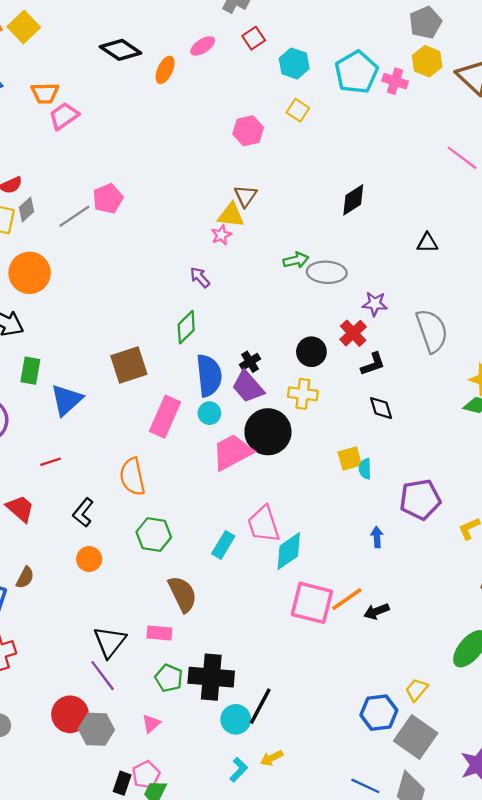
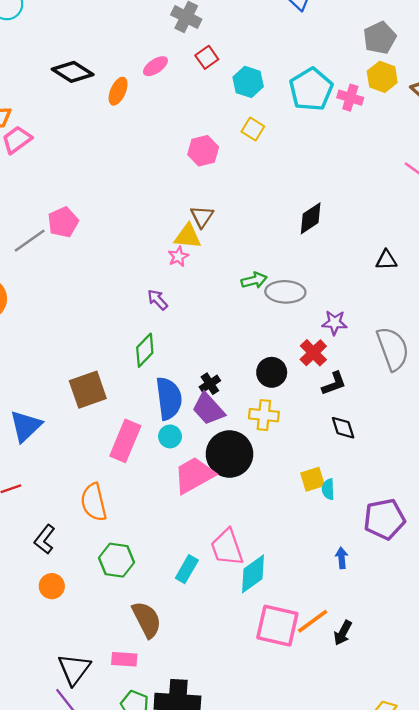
black arrow: (376, 611) -> (343, 633), turned -40

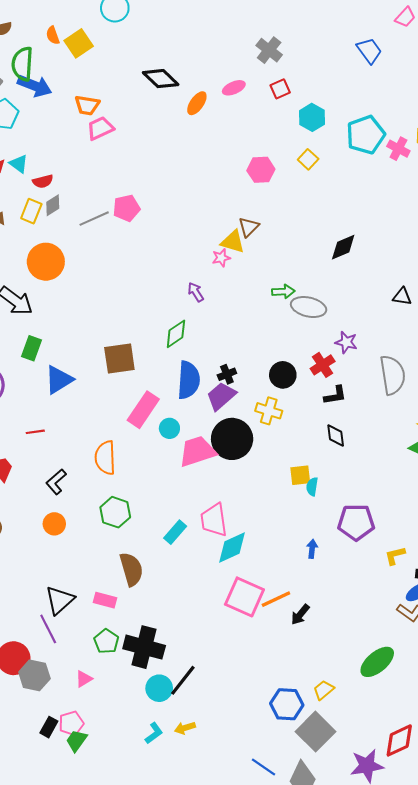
purple trapezoid: (208, 409) -> (221, 396), turned 80
cyan circle: (170, 436) -> (169, 428), moved

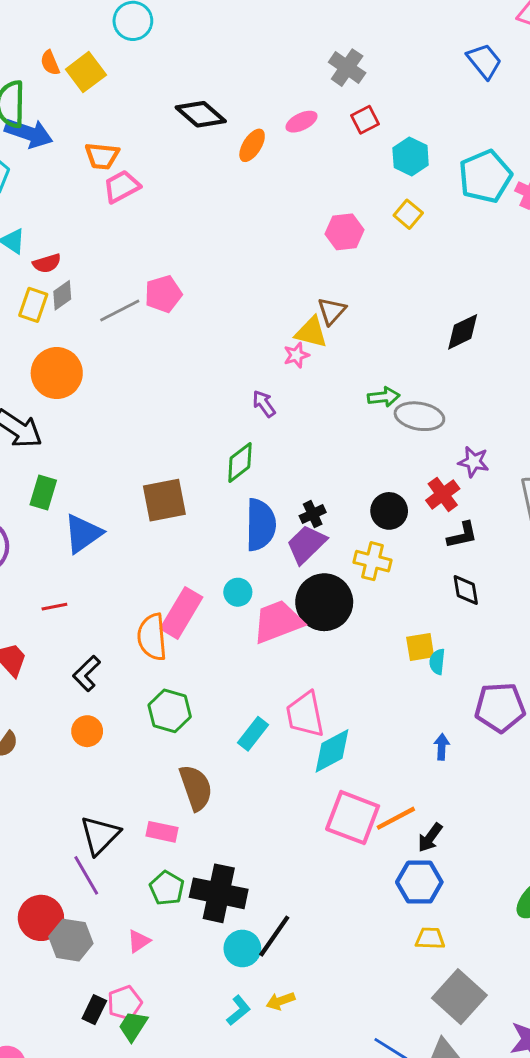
pink rectangle: (143, 410) -> (181, 613), moved
yellow trapezoid: (324, 690) -> (430, 938), moved, turned 45
blue hexagon: (287, 704) -> (419, 882), moved

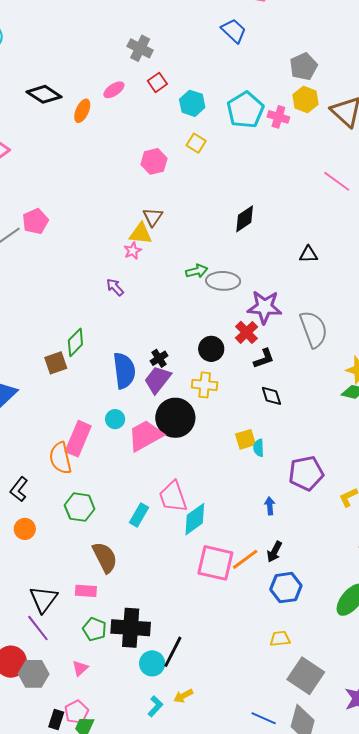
green diamond: (240, 462) -> (75, 342), moved
purple star: (474, 462) -> (265, 307), size x1.6
brown square: (164, 500) -> (56, 363), size x0.7
black arrow: (430, 838) -> (274, 552), moved
blue hexagon: (419, 882) -> (286, 588), moved

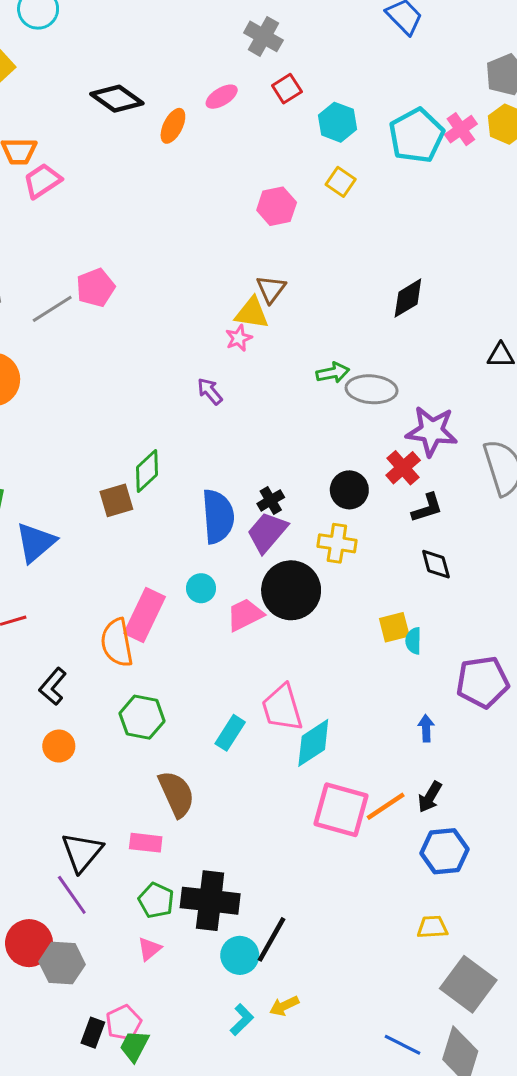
pink cross: (278, 117) -> (461, 129), moved, turned 35
pink trapezoid: (145, 436) -> (245, 615), size x0.7
pink triangle: (80, 668) -> (149, 949), moved

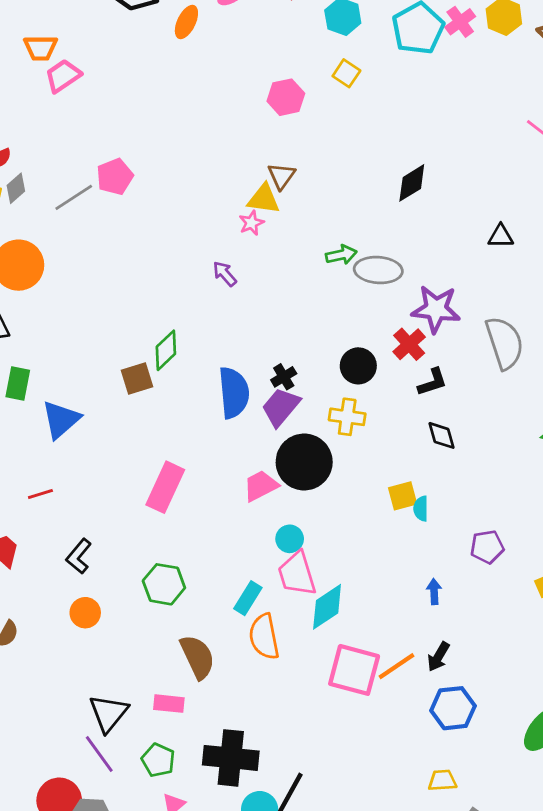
cyan circle: (201, 588) -> (290, 539), moved
orange semicircle: (117, 643) -> (264, 637), moved
purple pentagon: (482, 682) -> (487, 547), size x0.7
green pentagon: (156, 900) -> (158, 760), moved

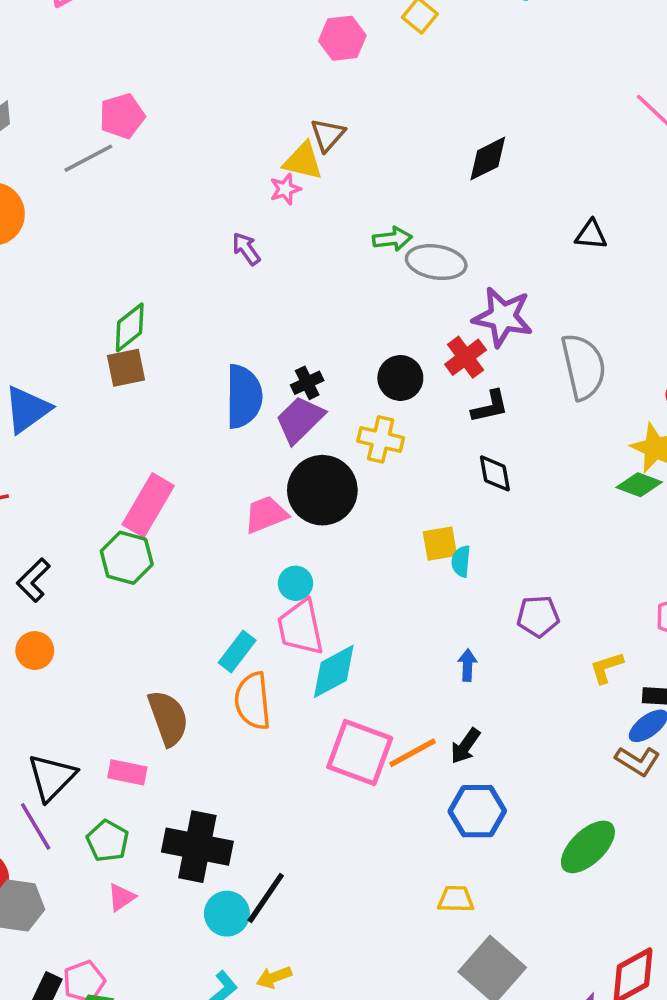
gray line: (74, 197) -> (88, 158), moved
green diamond: (166, 350) -> (130, 327), moved
green hexagon: (164, 584) -> (127, 558), moved

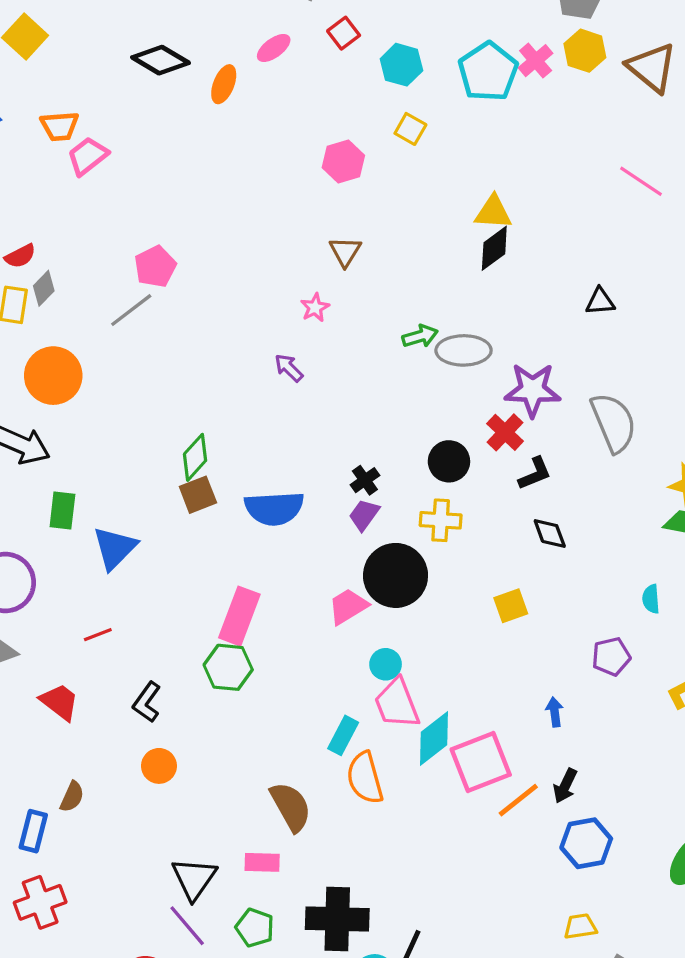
yellow triangle: (303, 161) -> (493, 212), moved
blue semicircle: (244, 397) -> (274, 508), moved, turned 96
purple trapezoid: (300, 420) -> (364, 515), size x0.7
cyan semicircle: (461, 561) -> (651, 599), moved
pink square: (360, 752) -> (481, 762), moved, turned -32

